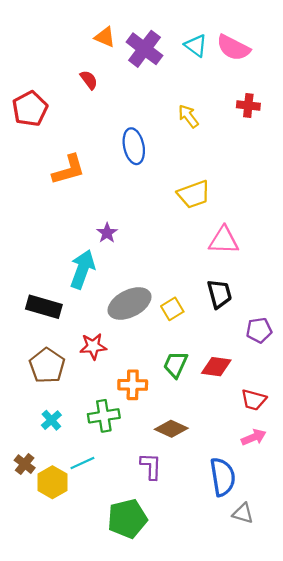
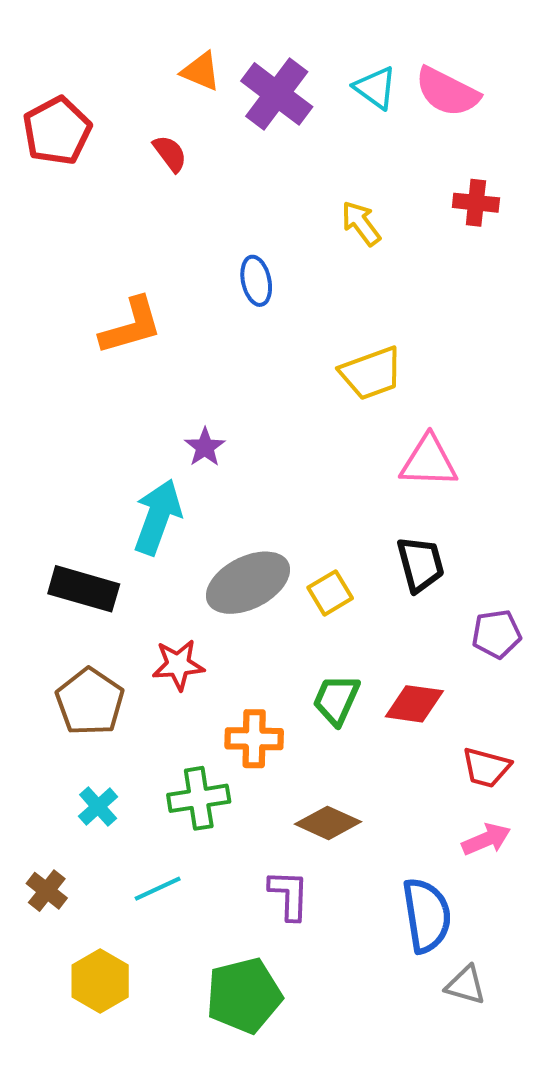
red pentagon: (30, 109) -> (57, 131), moved
blue ellipse: (134, 146) -> (256, 281), size x0.7
yellow hexagon: (52, 482) -> (100, 981), moved

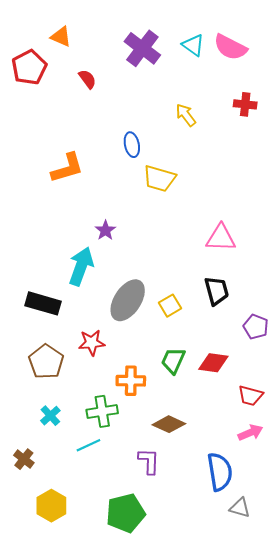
orange triangle: (201, 71) -> (61, 37), moved
yellow trapezoid: (371, 373) -> (159, 179), moved, turned 36
gray ellipse: (248, 583) -> (128, 300), turned -30
purple pentagon: (496, 634) -> (256, 327), turned 30
cyan line: (158, 889) -> (88, 445), moved

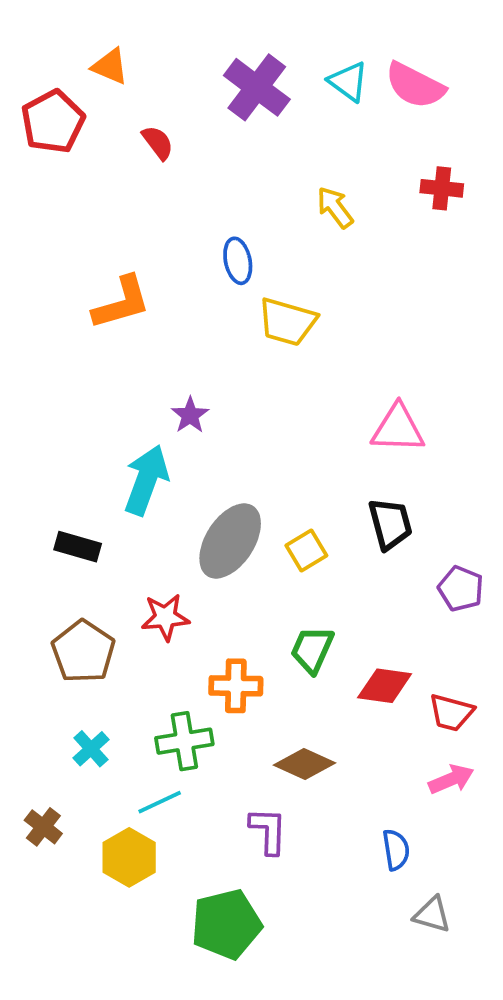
black rectangle: (43, 303) -> (78, 547), size x0.7
red diamond: (213, 363) -> (385, 686), moved
blue semicircle: (220, 472) -> (396, 850), size x0.6
yellow hexagon: (51, 506) -> (129, 857), moved

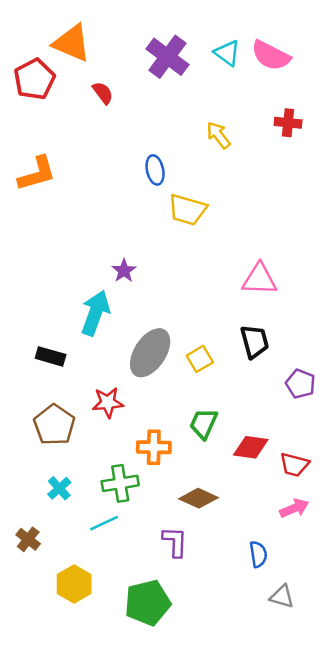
orange triangle: (110, 66) -> (72, 43), size x1.6
orange L-shape: (121, 303) -> (37, 174), moved
yellow hexagon: (129, 857) -> (74, 584), moved

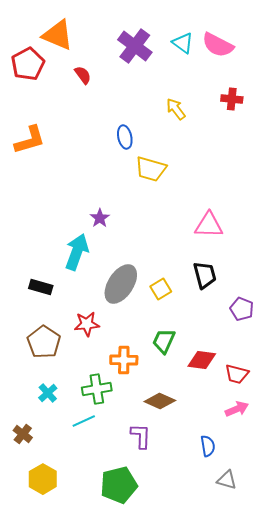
yellow hexagon: (74, 584) -> (43, 479), moved

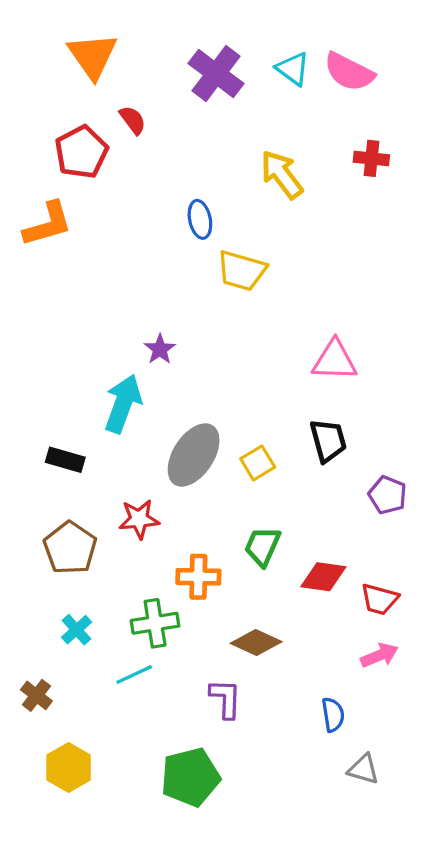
orange triangle: (58, 35) -> (93, 56), turned 32
red pentagon: (28, 64) -> (81, 152), moved
yellow arrow: (176, 109) -> (282, 174), size x1.4

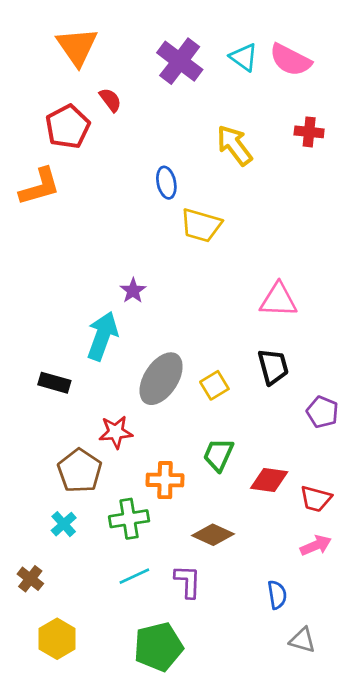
brown pentagon: (70, 548) -> (80, 471), moved
cyan line: (134, 675) -> (134, 576), moved

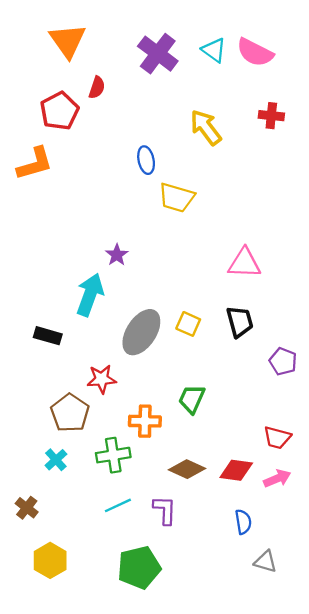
red semicircle: (110, 100) -> (97, 88), turned 55
yellow square: (214, 385) -> (188, 324), moved, turned -35
red diamond: (269, 480) -> (236, 470), moved

